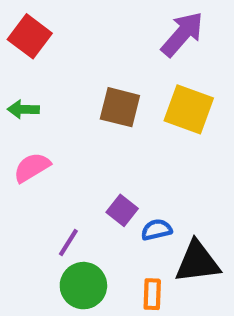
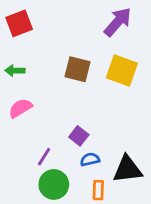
red square: (30, 36) -> (19, 23), turned 32
blue semicircle: (156, 230) -> (90, 159), moved

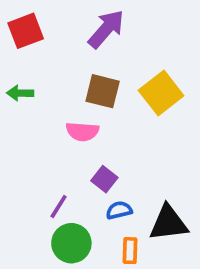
purple arrow: (118, 22) -> (106, 29), moved
yellow square: (122, 71) -> (161, 93), turned 32
pink semicircle: (20, 108) -> (82, 132), moved, turned -145

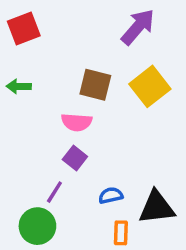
purple arrow: (106, 29) -> (138, 27), moved
purple square: (104, 179) -> (75, 158), moved
green circle: (71, 243) -> (37, 226), moved

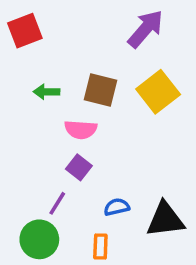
green arrow: (19, 86) -> (46, 92), moved
orange rectangle: (121, 233) -> (100, 247), moved

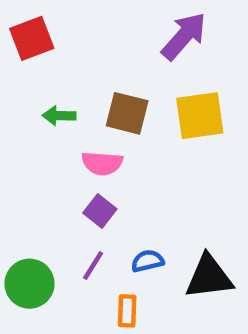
yellow square: (158, 92) -> (200, 116), turned 30
purple line: (57, 203) -> (93, 265), moved
green circle: (39, 239) -> (29, 284), moved

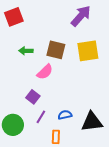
pink semicircle: (102, 163) -> (45, 72), turned -48
purple square: (100, 211) -> (33, 97), moved

